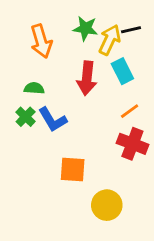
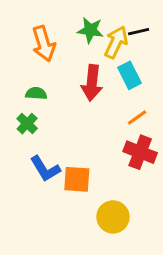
blue L-shape: (53, 120) -> (45, 169), moved

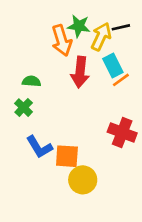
orange arrow: (44, 44) -> (62, 40), moved
orange line: (137, 118) -> (121, 80), moved
yellow circle: (113, 217) -> (83, 180), moved

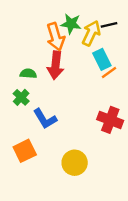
red arrow: (80, 72) -> (56, 65), moved
blue L-shape: (39, 147) -> (45, 119), moved
orange square: (67, 156) -> (25, 151), moved, turned -30

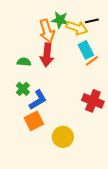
yellow arrow: (91, 33) -> (77, 28), turned 85
green cross: (21, 97) -> (23, 89), moved
blue L-shape: (45, 119) -> (38, 100), turned -90
orange square: (25, 151) -> (34, 121), moved

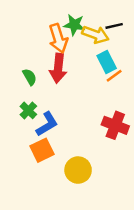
green semicircle: (24, 62) -> (30, 77), turned 56

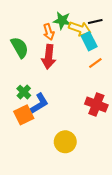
orange arrow: (58, 38) -> (49, 32), size x0.7
cyan rectangle: (107, 62) -> (89, 41), moved
green semicircle: (30, 77) -> (20, 47), moved, size x1.5
orange square: (42, 150) -> (24, 115), moved

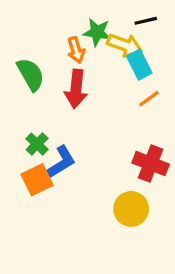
black line: (95, 22) -> (146, 21), moved
yellow circle: (65, 142) -> (131, 209), moved

